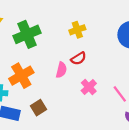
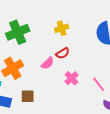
pink semicircle: (61, 70) -> (48, 63), turned 32
brown square: (38, 108) -> (28, 96), turned 32

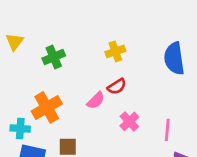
green cross: (18, 32) -> (54, 57), size x0.7
pink line: (99, 84) -> (167, 130), turned 42

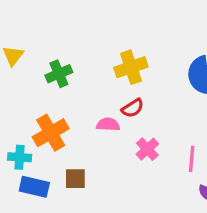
yellow cross: (115, 51) -> (131, 67), size x1.4
pink semicircle: (96, 100) -> (108, 125), turned -132

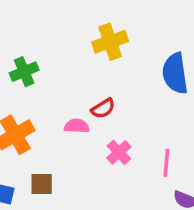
yellow cross: (131, 67) -> (110, 42), moved

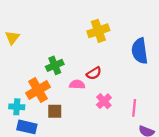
green cross: (24, 72) -> (55, 65), moved
brown square: (42, 184) -> (55, 111), moved

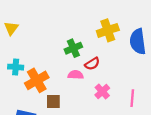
yellow cross: (98, 31) -> (108, 30), moved
green cross: (55, 65) -> (73, 48), moved
cyan cross: (17, 107) -> (16, 67), moved

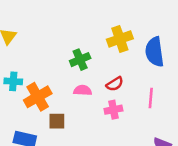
red semicircle: (92, 64) -> (115, 84), moved
pink cross: (102, 91) -> (113, 110), turned 32
pink line: (132, 98) -> (151, 98), moved

